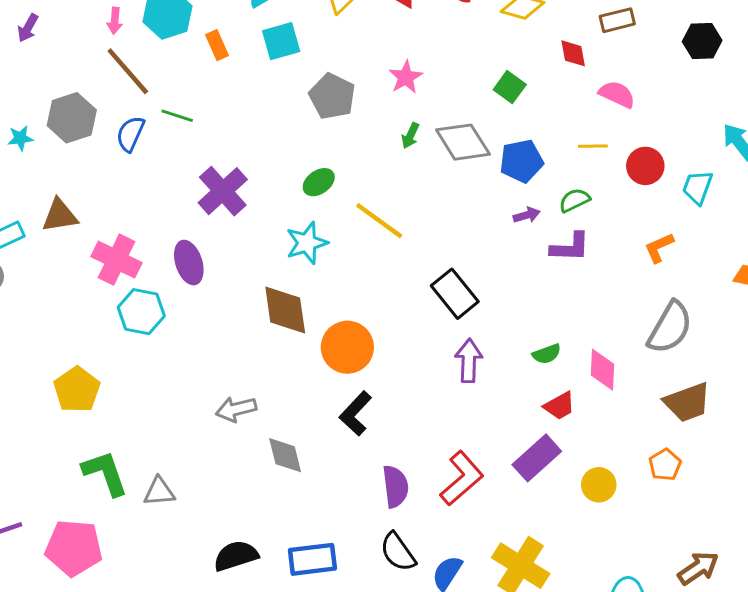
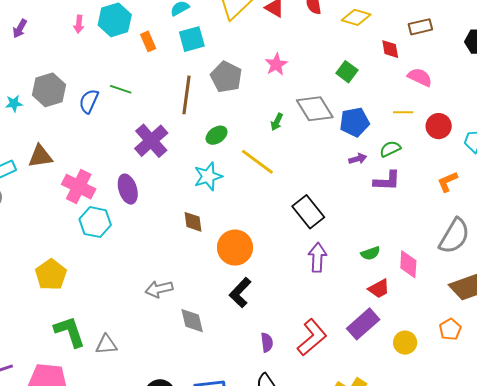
brown line: (128, 71) -> (187, 95), moved, turned 48
green arrow: (410, 136) -> (277, 122), moved
brown diamond: (285, 310) -> (193, 222), size x0.6
purple semicircle: (395, 487) -> (267, 343), size x0.7

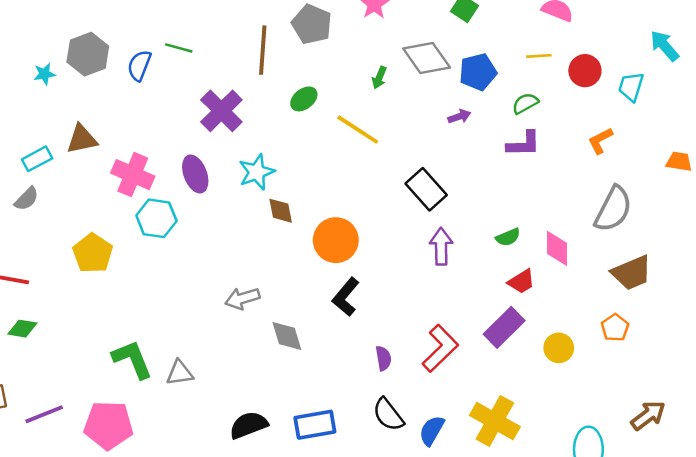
purple arrow: (358, 159) -> (459, 116), moved
cyan star: (208, 176) -> (257, 172), moved
yellow pentagon: (51, 275) -> (93, 253), moved

